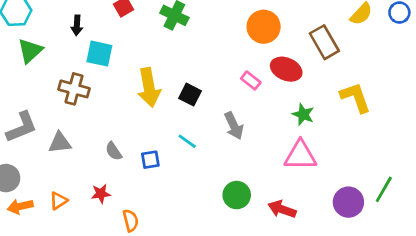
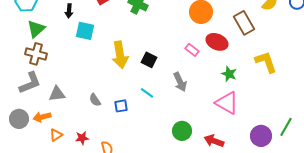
brown cross: (74, 89) -> (36, 54), moved
pink triangle: (300, 155) -> (227, 103), turned 30
red star: (101, 194) -> (82, 138), moved
orange arrow: (20, 206) -> (42, 117), moved

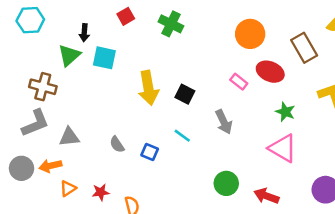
green triangle: (36, 29) -> (69, 55), moved
blue square: (121, 106) -> (150, 152), turned 32

